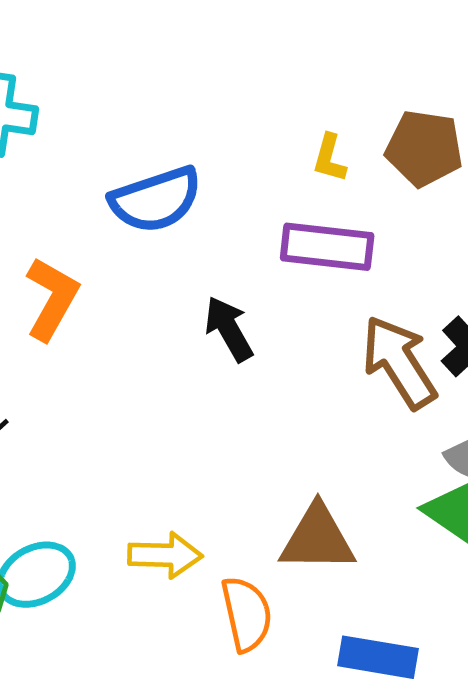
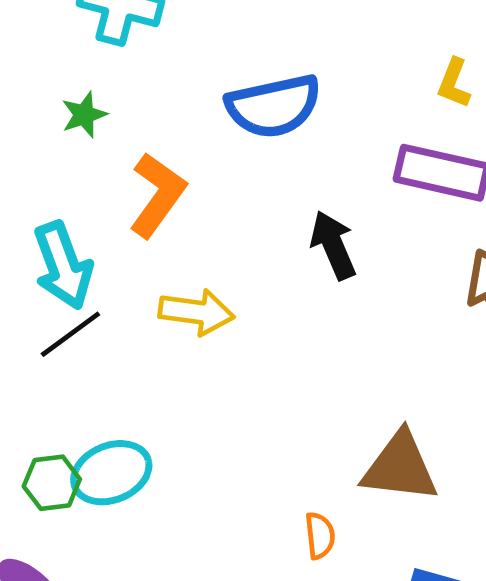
yellow arrow: (165, 555) -> (196, 312), moved
orange semicircle: (247, 614) -> (320, 536), size x0.6

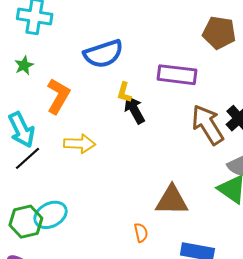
yellow L-shape: (454, 83) -> (124, 92), moved
green hexagon: (52, 483) -> (26, 222), size x1.4

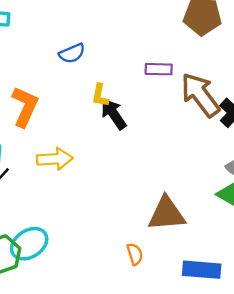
blue semicircle: (103, 54) -> (72, 53), size x0.6
purple rectangle: (177, 75) -> (159, 69), size x0.6
brown arrow: (208, 125) -> (200, 95), moved

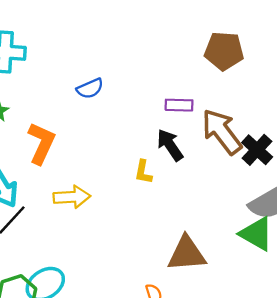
yellow L-shape: (100, 95) -> (143, 172), moved
black arrow: (114, 114) -> (170, 145), moved

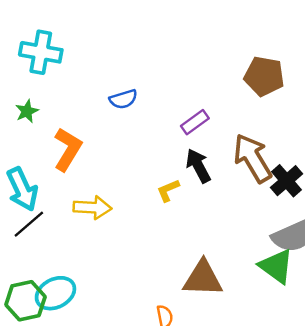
purple rectangle: (179, 105) -> (195, 122), moved, turned -44
yellow L-shape: (143, 172) -> (168, 190), turned 50

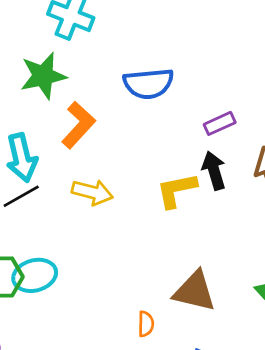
blue semicircle: (123, 99) -> (148, 84), size x1.6
green star: (27, 111) -> (43, 76), size x1.8
yellow L-shape: (168, 190) -> (176, 190), size x1.6

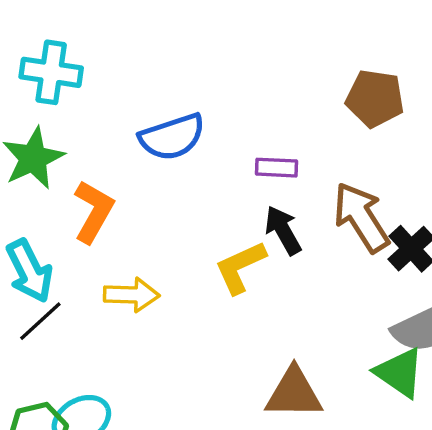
purple rectangle: (220, 123) -> (277, 168), turned 40

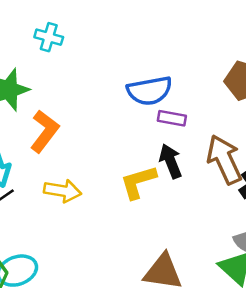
cyan cross: (51, 72) -> (49, 37), moved, size x0.7
blue semicircle: (172, 137) -> (150, 91), moved

